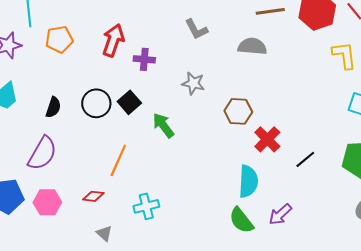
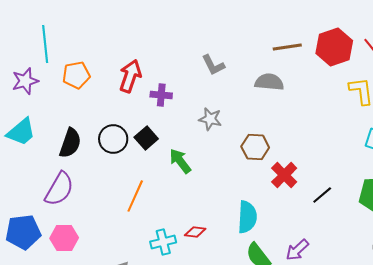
black semicircle: (53, 107) -> (70, 143), size x1.4
cyan semicircle: (248, 181) -> (247, 217), moved
red diamond: (93, 196) -> (195, 232), moved

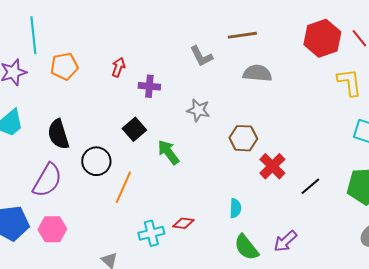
brown line: (287, 47) -> (242, 35), moved
red arrow: (130, 76) -> (118, 67), size x0.6
black circle: (113, 139) -> (96, 161), moved
black semicircle: (70, 143) -> (58, 134), turned 144
cyan semicircle: (247, 217) -> (235, 208), size x0.6

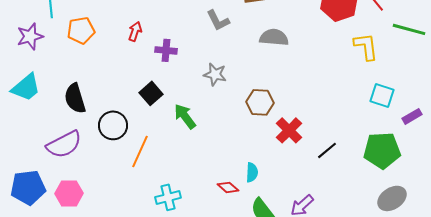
purple semicircle: (47, 180) -> (64, 144), turned 33
red diamond: (183, 223) -> (228, 187), moved, turned 35

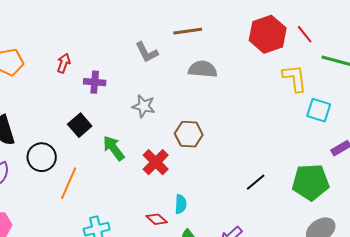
cyan square: (382, 95) -> (319, 110), moved
red cross: (289, 130) -> (156, 162), moved

